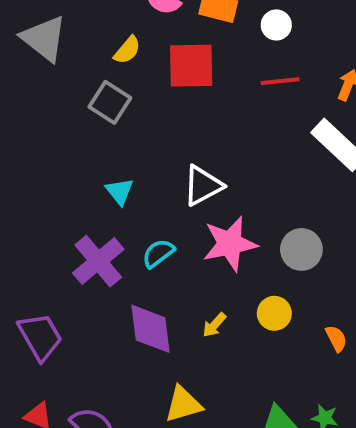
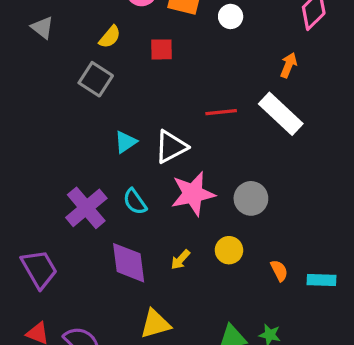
gray triangle: (44, 39) -> (42, 27), size x0.6
red square: (191, 66) -> (162, 49), size x0.6
red line: (280, 81) -> (221, 112), moved
cyan triangle: (120, 191) -> (125, 142), moved, turned 35
cyan semicircle: (158, 253) -> (135, 202), turned -88

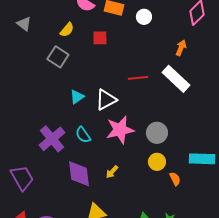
yellow circle: (229, 250) -> (157, 162), moved
cyan rectangle: (322, 280) -> (202, 159), moved, size x1.4

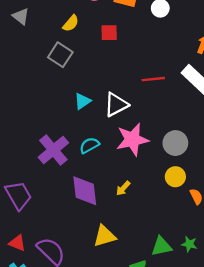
cyan semicircle: (83, 135) -> (89, 145), turned 96

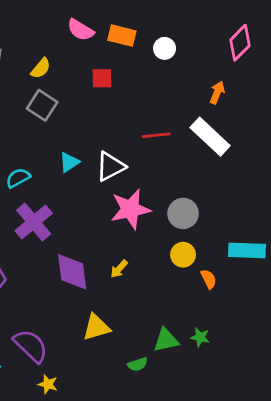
yellow semicircle: (71, 23) -> (41, 68), moved
cyan semicircle: (89, 145) -> (18, 178), moved

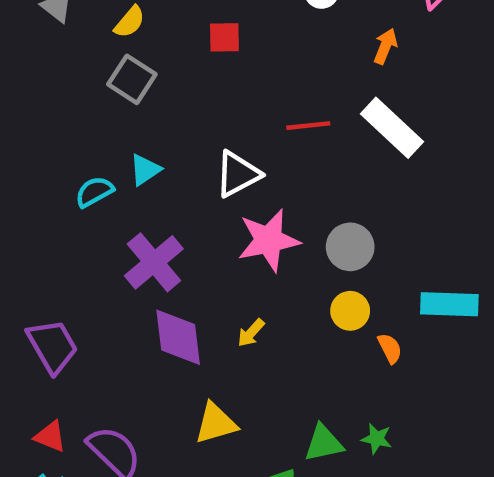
orange arrow: (217, 92) -> (385, 46), moved
cyan triangle: (69, 162) -> (145, 170), moved
purple cross: (34, 222) -> (154, 262), moved

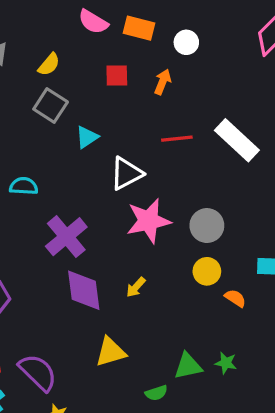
orange arrow: (385, 46) -> (163, 82), moved
cyan triangle: (145, 170) -> (87, 137), moved
cyan semicircle: (94, 192) -> (24, 186), turned 32
orange semicircle: (390, 348) -> (235, 298), turned -30

